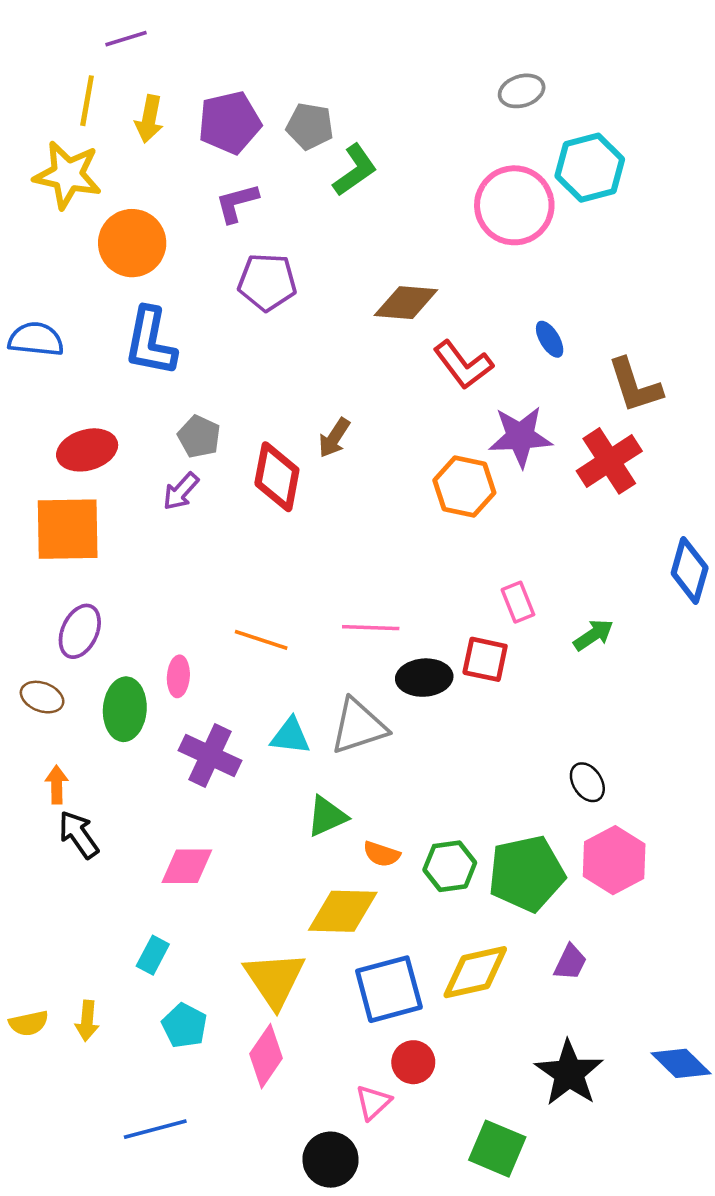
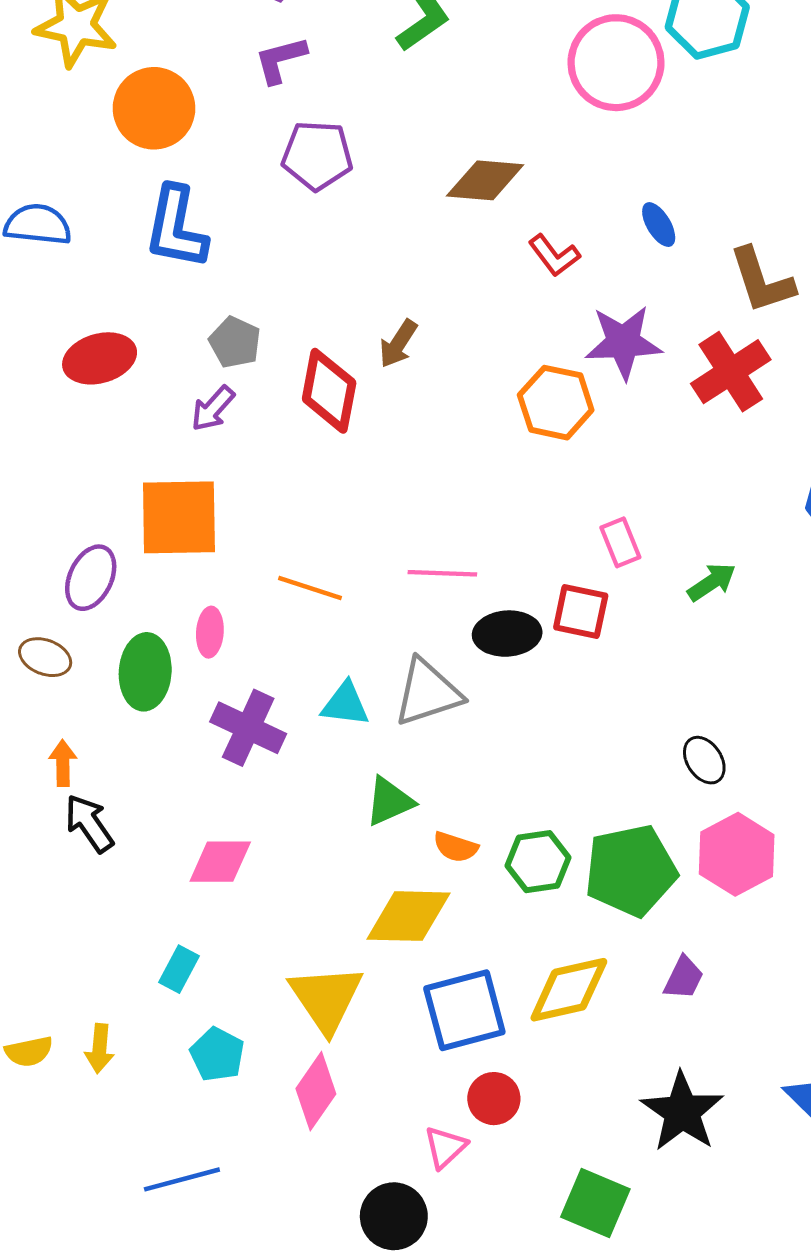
red L-shape: (463, 365) -> (554, 255), size x0.7
orange square: (68, 529) -> (179, 517), moved

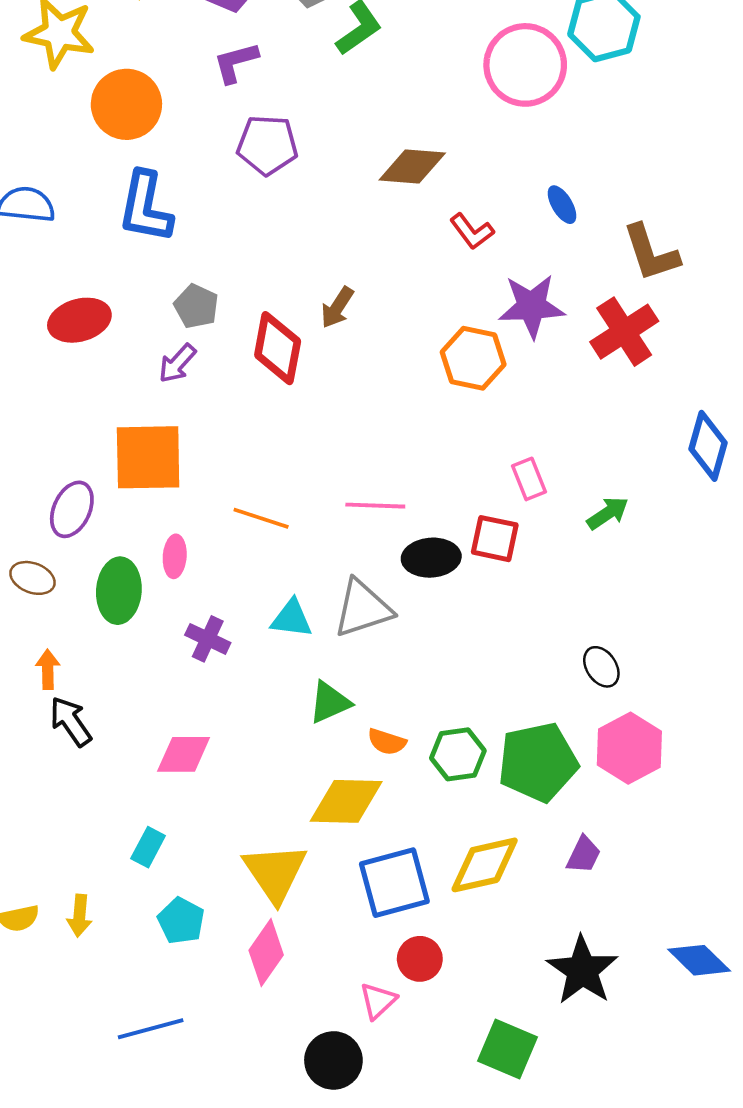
purple cross: (248, 728) -> (208, 639), size x0.7

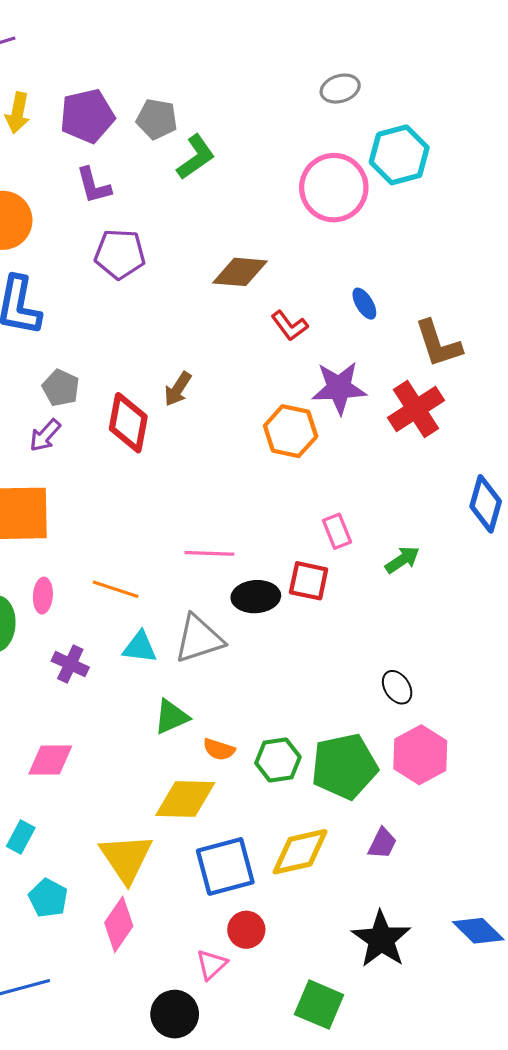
purple L-shape: (236, 62) -> (93, 186), turned -90
orange line: (261, 518) -> (116, 589), moved

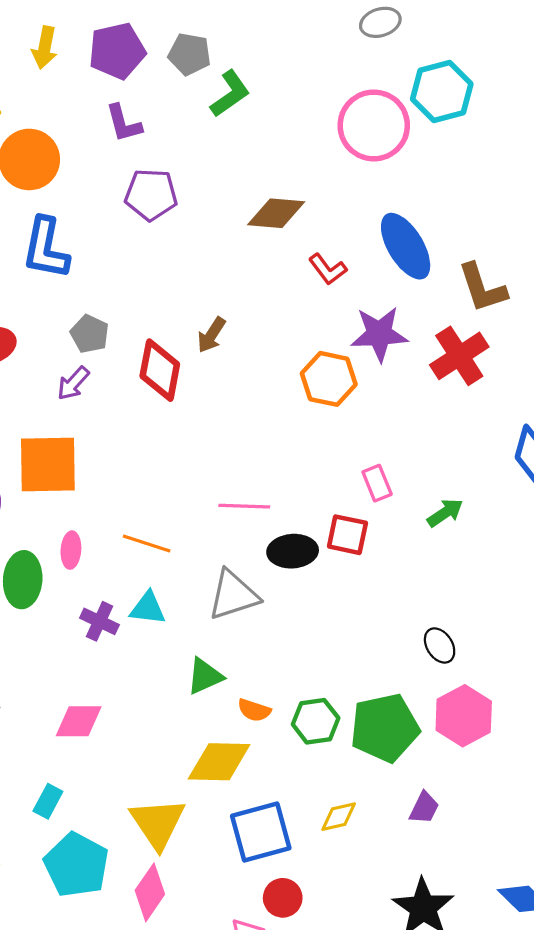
blue ellipse: (364, 304) -> (406, 246), size x2.0
cyan triangle: (140, 647) -> (148, 608), moved
yellow diamond: (300, 852) -> (339, 817), size x0.6
cyan pentagon: (48, 898) -> (76, 865), size x1.6

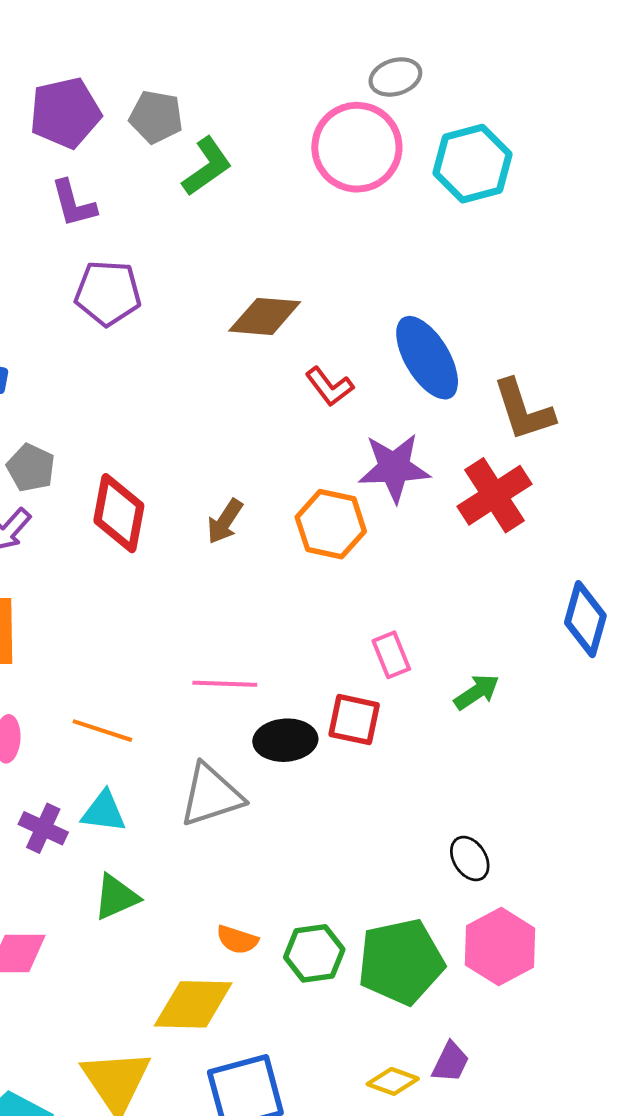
pink circle: (374, 125) -> (357, 147), moved
brown arrow: (211, 335) -> (225, 521), moved
green triangle: (205, 676) -> (116, 897), moved
yellow diamond: (339, 817) -> (393, 1081), moved, turned 33

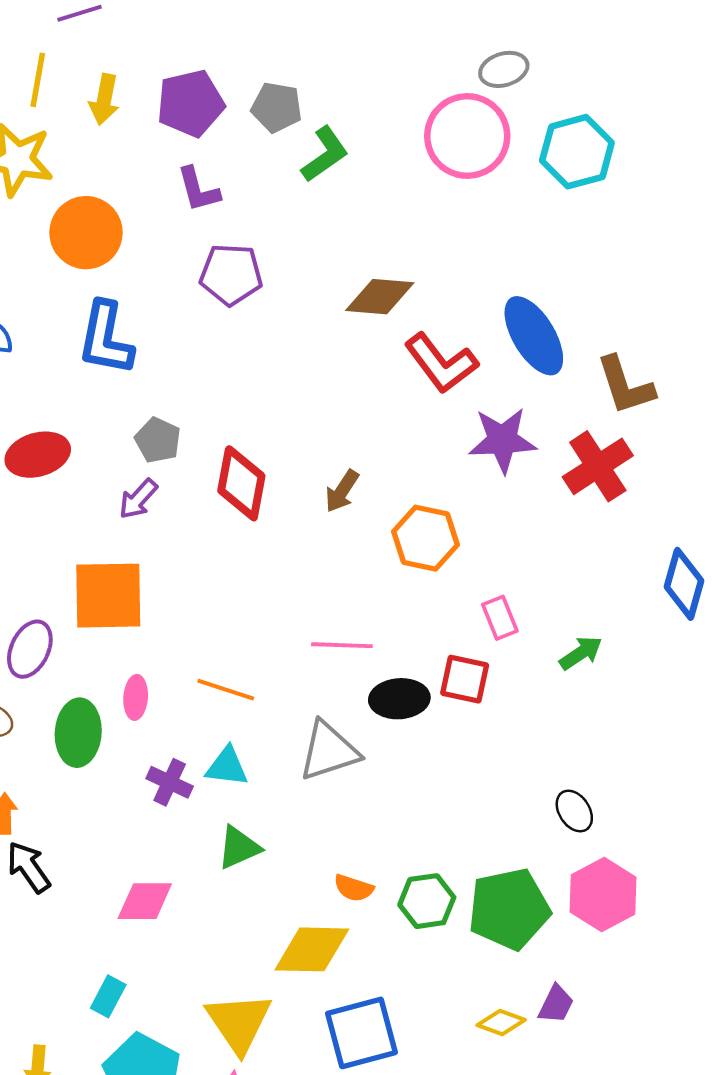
red L-shape: (329, 387) -> (441, 363), size x1.6
orange hexagon: (331, 524) -> (425, 538), moved

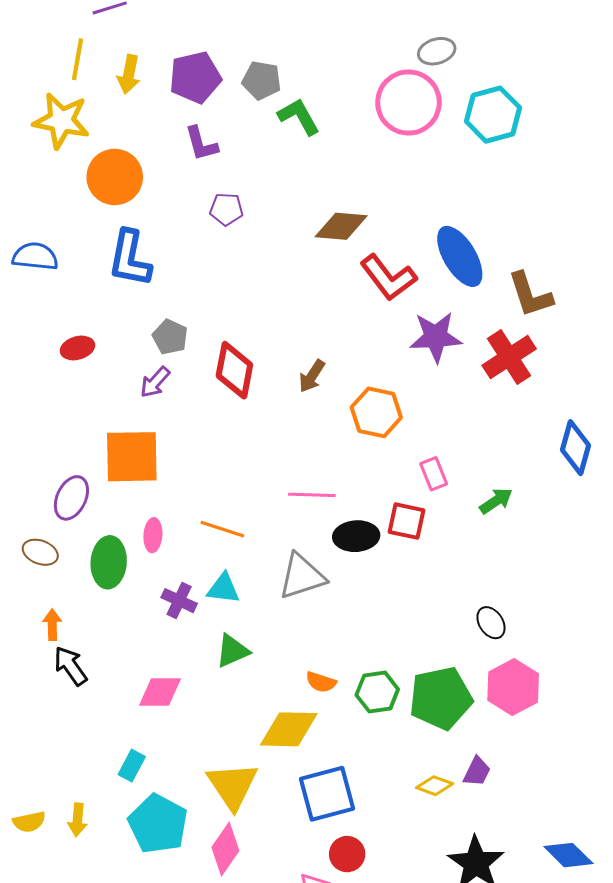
green L-shape: (325, 154) -> (299, 117), turned -84
purple pentagon: (231, 274) -> (226, 209), size x0.7
red ellipse: (38, 455) -> (77, 348), size x0.7

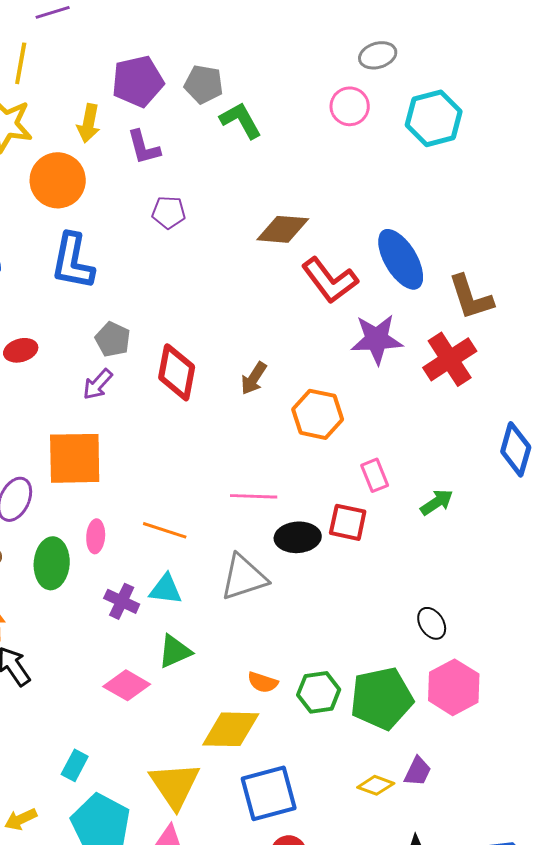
yellow arrow: (129, 74) -> (89, 123), moved
pink circle: (408, 103) -> (350, 106), size x0.6
pink diamond: (160, 692) -> (127, 685), moved, turned 30
yellow arrow: (77, 820) -> (21, 819), turned 60

